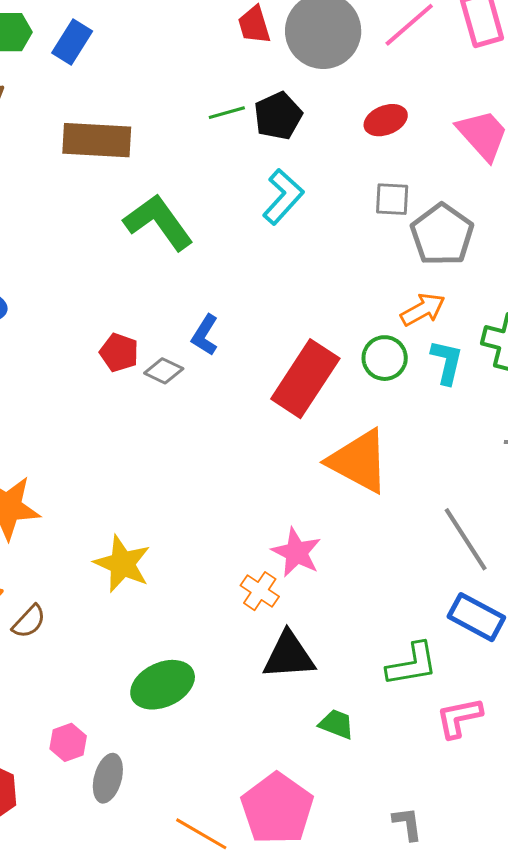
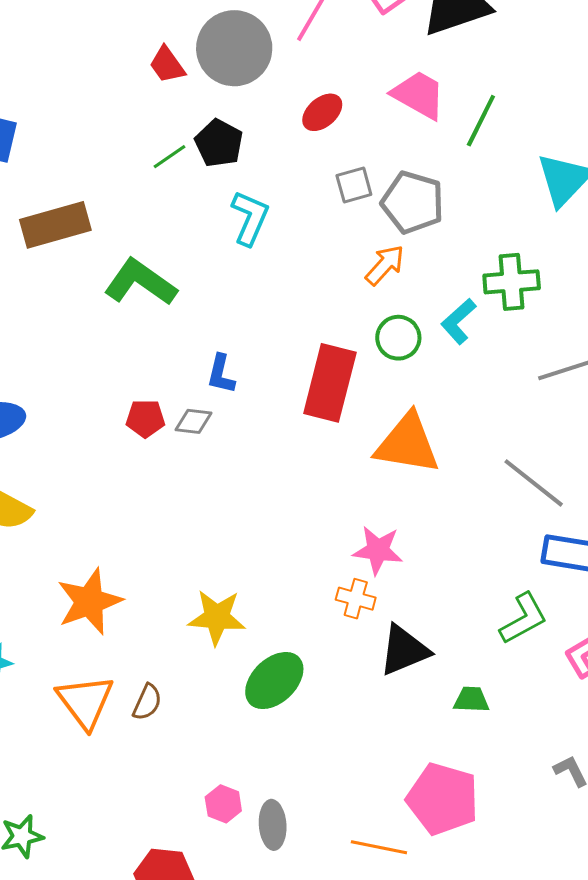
orange arrow: (423, 310) -> (385, 265), moved
cyan L-shape: (447, 362) -> (458, 321), turned -126
green ellipse: (163, 685) -> (274, 681), moved

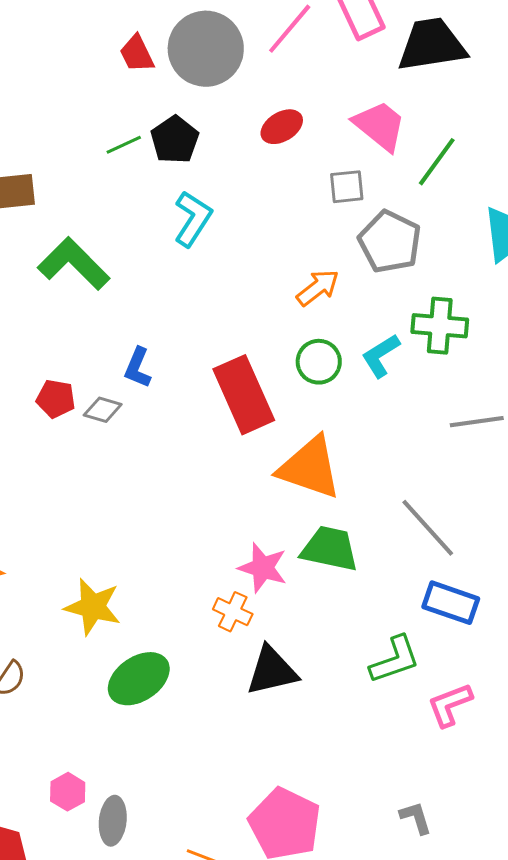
gray square: (354, 185) -> (347, 187), moved
gray pentagon: (413, 202) -> (390, 242), moved
red rectangle: (330, 383) -> (244, 395), turned -48
green trapezoid: (471, 700) -> (330, 549), moved, size x1.6

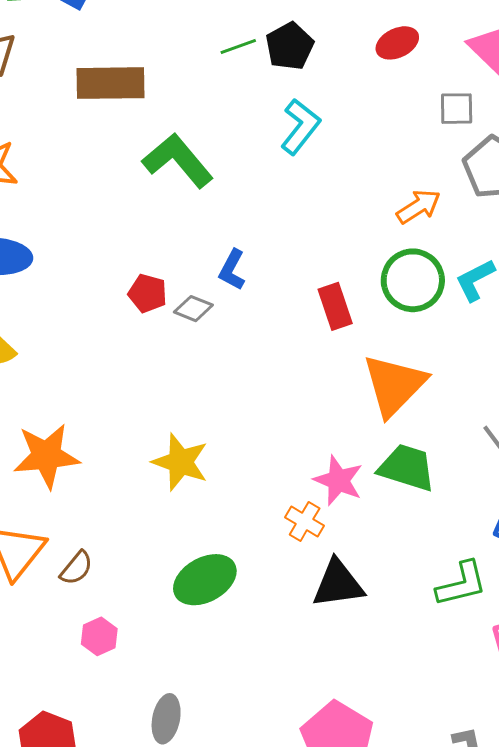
green circle: (319, 362) -> (413, 280), size x1.4
red rectangle: (244, 395) -> (335, 306), size x0.6
orange triangle: (310, 468) -> (394, 385), turned 50
yellow star: (93, 607) -> (180, 462), moved
pink hexagon: (68, 792) -> (99, 636), moved

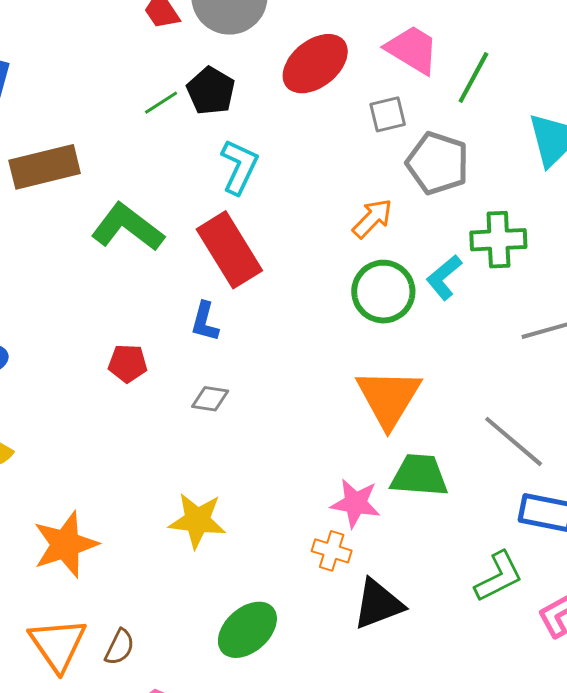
red ellipse: (397, 43) -> (315, 64), size x1.6
red rectangle: (335, 306) -> (229, 250), moved, size x1.6
gray diamond: (193, 309) -> (210, 399), moved

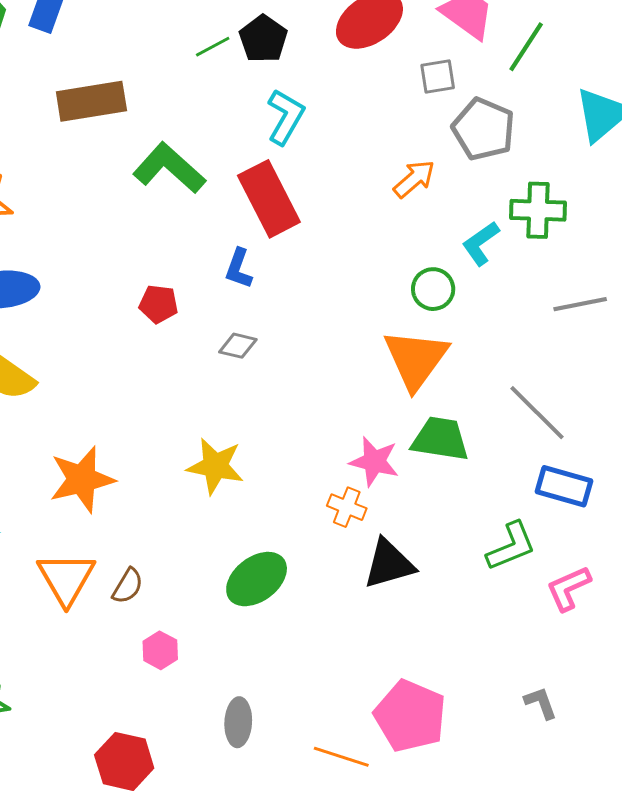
green circle: (383, 292) -> (433, 289), moved, size x0.7

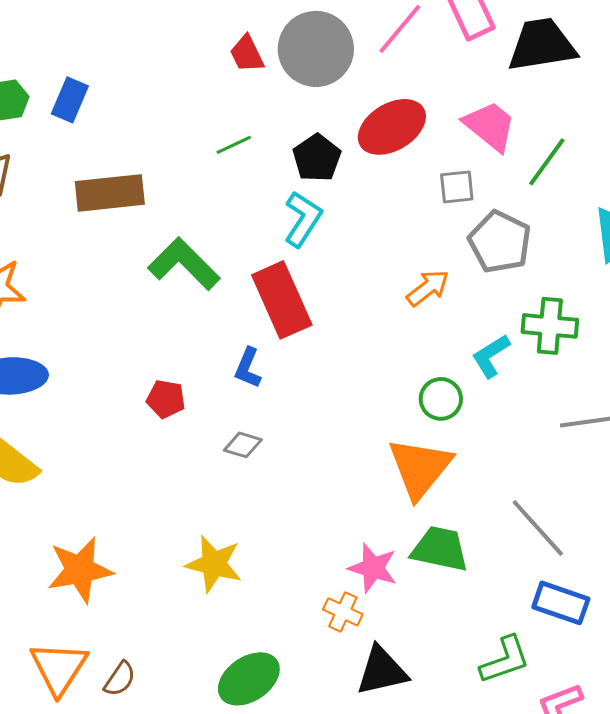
black pentagon: (263, 39) -> (317, 158), moved

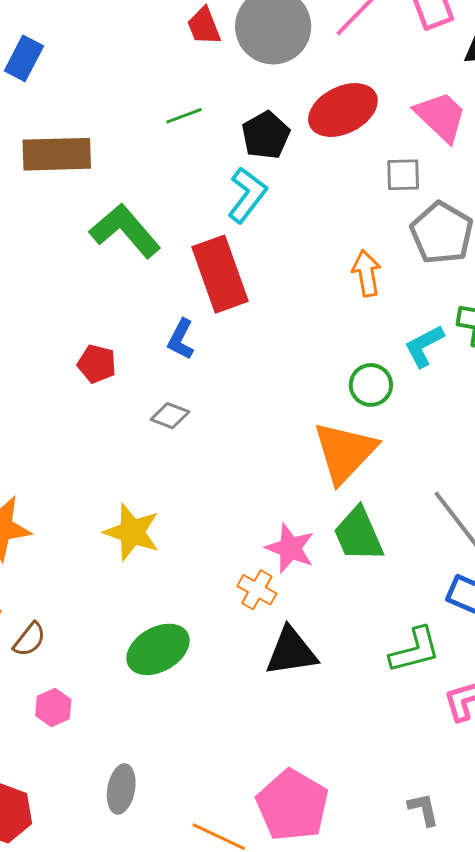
orange arrow: (428, 288) -> (366, 273), turned -66
green trapezoid: (440, 549) -> (358, 534), turned -130

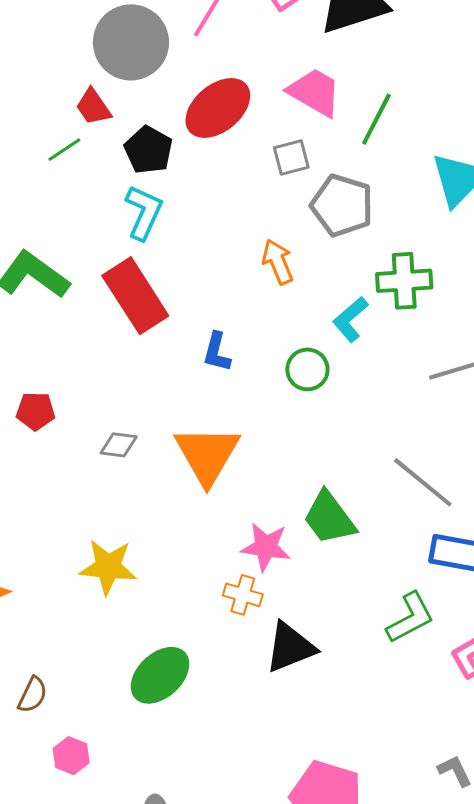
red trapezoid: (204, 26) -> (93, 107), moved
blue L-shape: (181, 339) -> (217, 352), moved
orange triangle: (345, 452) -> (207, 455), moved

